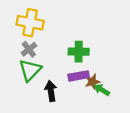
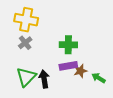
green triangle: (30, 70) -> (26, 77), moved
green arrow: (102, 90) -> (98, 78), moved

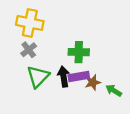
green triangle: (26, 77) -> (38, 77), moved
black arrow: (44, 79) -> (64, 77), moved

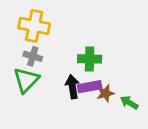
gray cross: (29, 50) -> (33, 56), turned -35
green triangle: (38, 77) -> (26, 80), moved

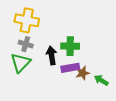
black arrow: (72, 87) -> (52, 55), moved

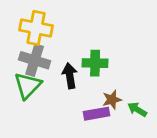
gray cross: (26, 44) -> (35, 60), size x1.5
purple rectangle: (70, 68) -> (96, 114), moved

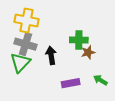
green cross: (95, 63) -> (79, 40), moved
brown star: (112, 100) -> (88, 52), moved

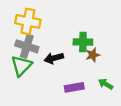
black arrow: (51, 55) -> (54, 58), turned -96

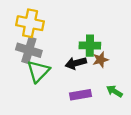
black arrow: (54, 58) -> (76, 63), moved
green triangle: (21, 66) -> (38, 71), moved

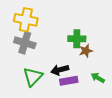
black arrow: (76, 63) -> (60, 70), moved
green triangle: (38, 71) -> (33, 77), moved

